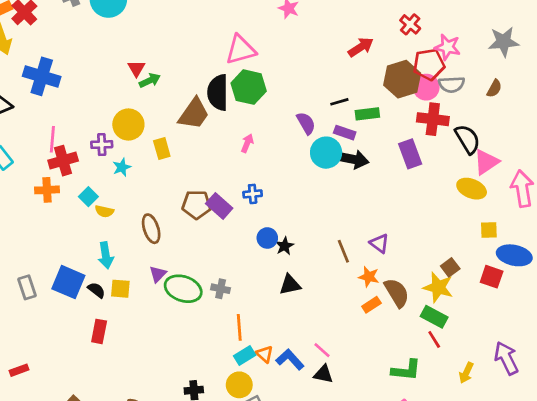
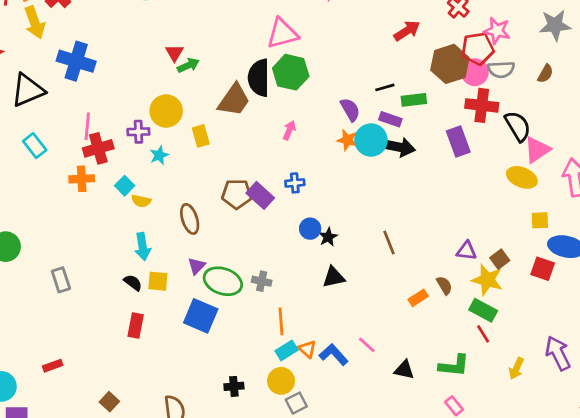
purple triangle: (379, 243) -> (466, 251), moved, turned -30
orange star: (369, 277) -> (347, 140), moved
blue square: (68, 282) -> (201, 316), moved
brown semicircle: (397, 293) -> (444, 285), size x0.6
black triangle: (323, 374) -> (404, 370), moved

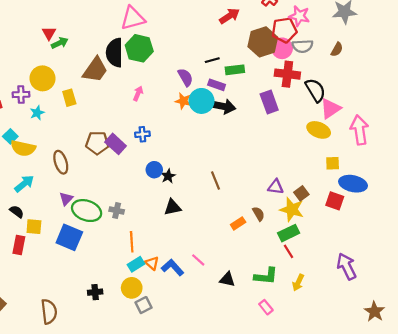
yellow semicircle: (141, 201) -> (23, 148), size x1.6
cyan arrow: (143, 247) -> (24, 184), turned -120
yellow square: (158, 281) -> (34, 227), moved
green rectangle: (483, 310) -> (289, 233), turned -54
yellow arrow: (516, 368) -> (298, 283), moved

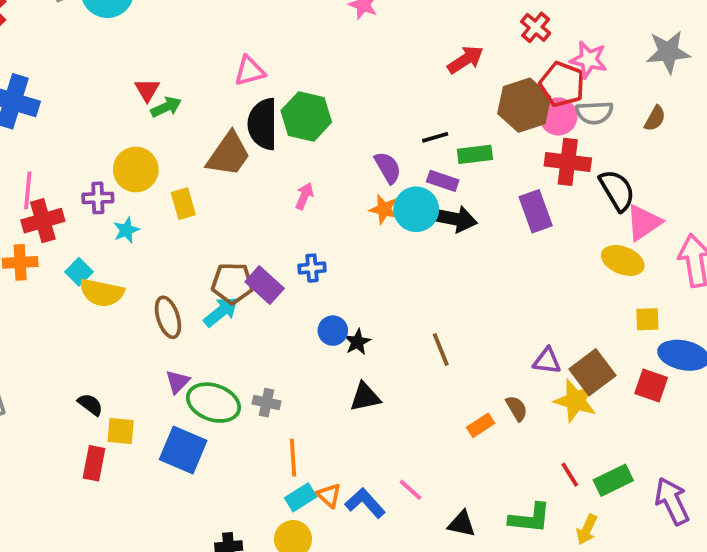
pink triangle: (133, 18) -> (249, 71), moved, size x0.7
red pentagon: (284, 30) -> (562, 84), turned 30
cyan arrow: (24, 184) -> (221, 312), moved
brown square: (301, 193) -> (592, 372), size x1.6
green rectangle: (289, 233) -> (613, 480), moved

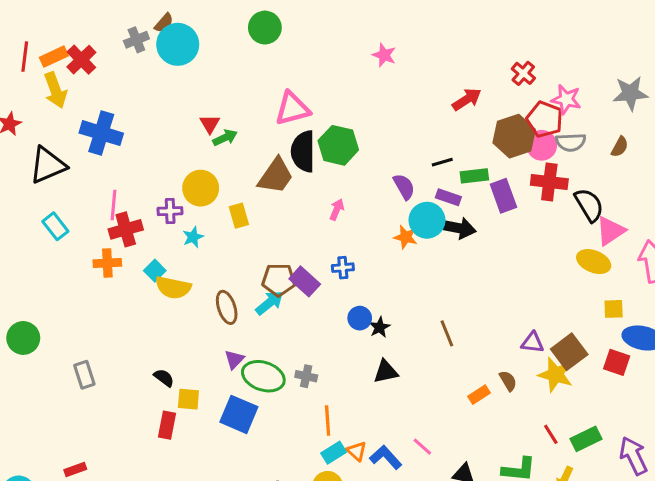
pink triangle: (249, 71) -> (292, 109), size x1.4
orange star: (384, 209) -> (406, 237), moved
purple rectangle: (536, 211) -> (503, 196), moved

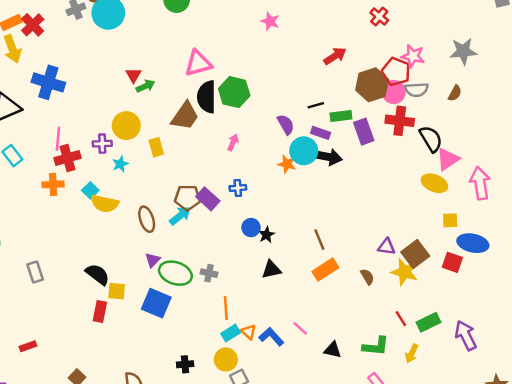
red cross: (523, 73) -> (379, 16), moved
black semicircle: (164, 378) -> (97, 274), size x1.5
orange rectangle: (479, 395) -> (325, 270), moved, size x1.5

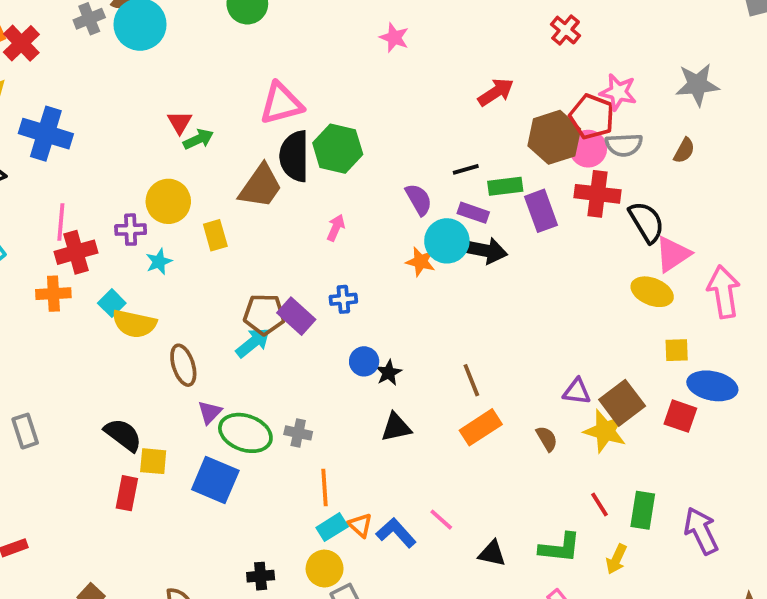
brown ellipse: (147, 219) -> (183, 365), moved
green rectangle: (428, 322) -> (643, 510), turned -55

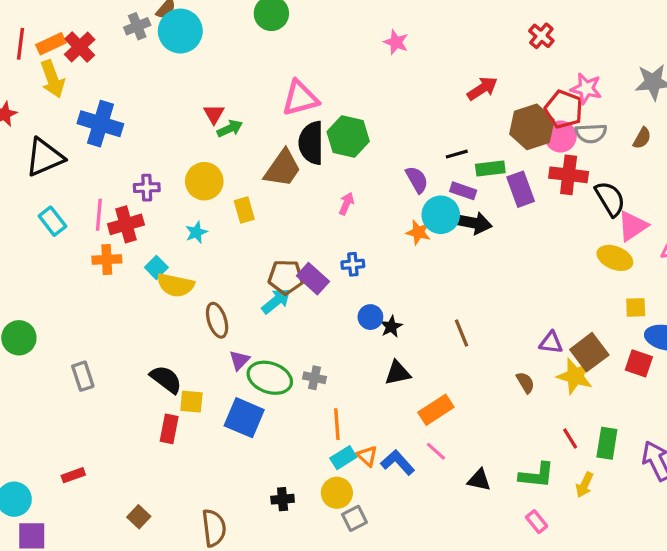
pink line: (61, 222) -> (99, 215), moved
purple cross: (131, 230) -> (147, 188), moved
orange rectangle: (481, 427) -> (436, 410), moved

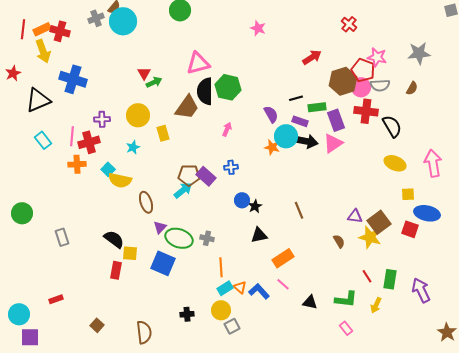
red cross: (80, 47) -> (60, 31), turned -30
pink triangle: (632, 226) -> (333, 143), moved

